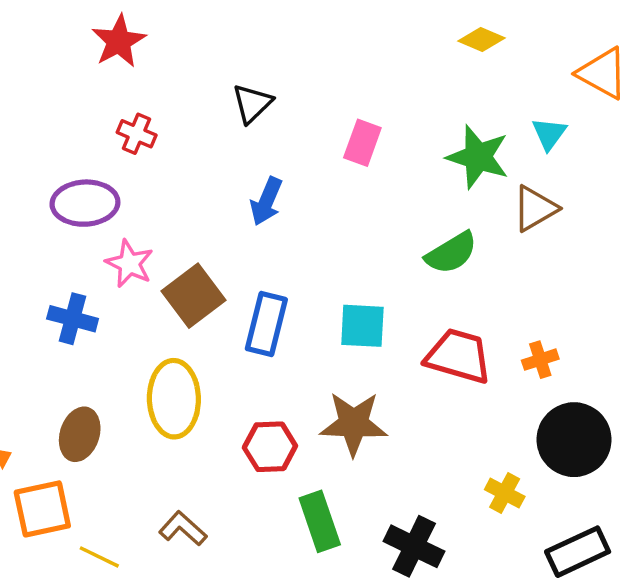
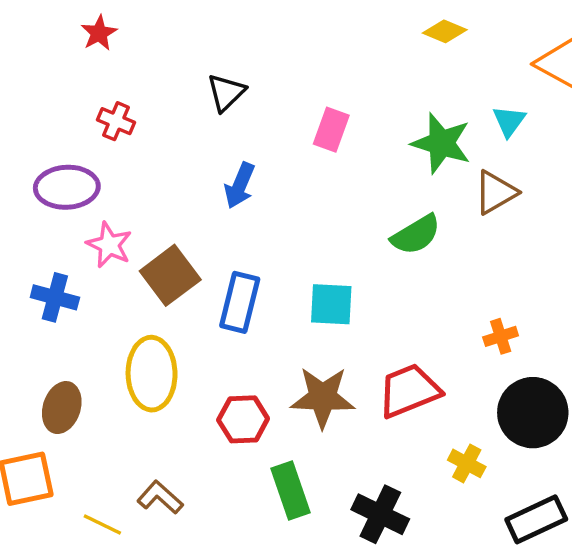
red star: (119, 41) -> (99, 33), size x0.7
red trapezoid: (458, 356) -> (409, 391), moved, turned -38
yellow line: (99, 557) -> (102, 524), moved

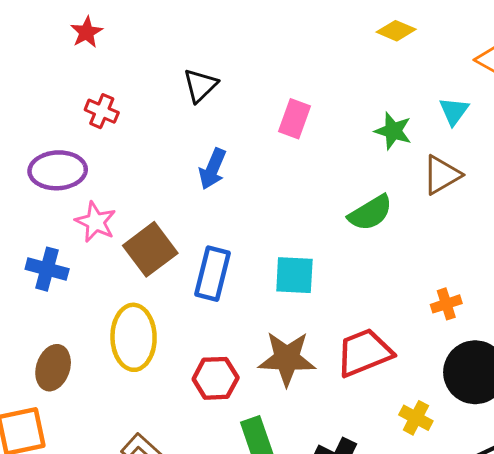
green star: (441, 143) -> (393, 131), size x0.7

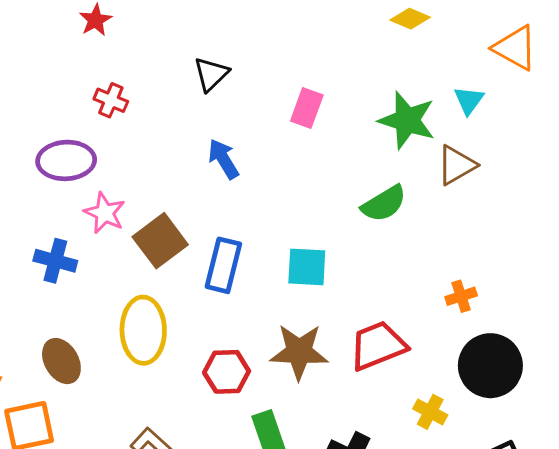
green star: (393, 131) -> (407, 120), size x1.5
blue arrow: (212, 169) -> (223, 159), turned 126
brown ellipse: (53, 368) -> (61, 361), turned -48

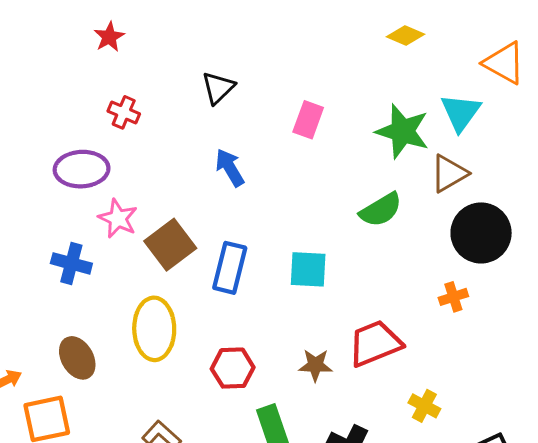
cyan triangle: (469, 100) -> (461, 112), size x1.4
brown star: (299, 352) -> (315, 365), moved, size x0.6
black circle: (490, 366) -> (481, 233), moved

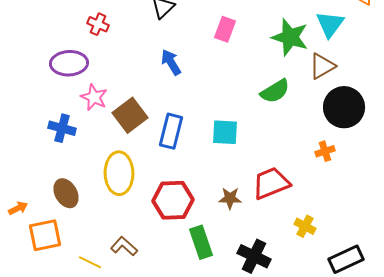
red hexagon: (233, 368) -> (173, 200), size x1.4

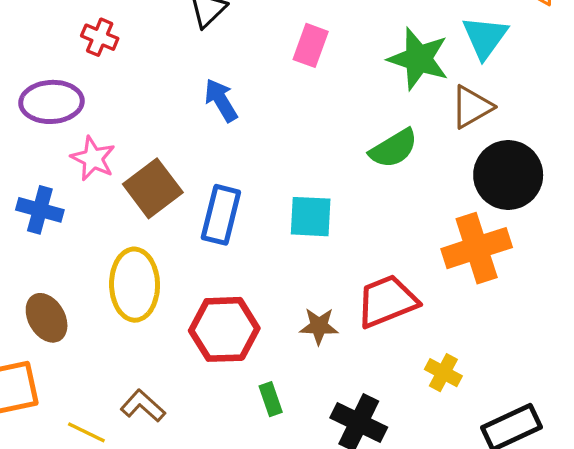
orange cross: (325, 151) -> (477, 248), size x2.0
green rectangle: (201, 242) -> (271, 399), size x0.6

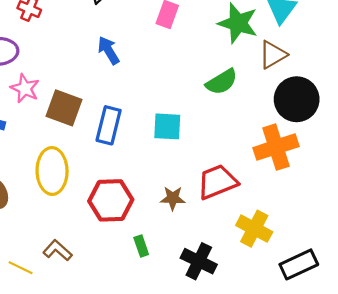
brown square: (153, 188) -> (64, 108), turned -33
yellow cross: (443, 373) -> (254, 229), size x1.5

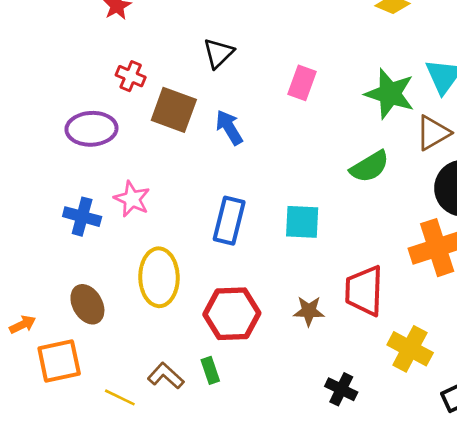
pink star: (25, 88) -> (132, 199), moved
brown square: (64, 108) -> (174, 110), moved
red trapezoid: (217, 182) -> (364, 291), turned -66
green rectangle: (141, 246) -> (210, 370), moved
black cross: (199, 261) -> (341, 389), size x0.7

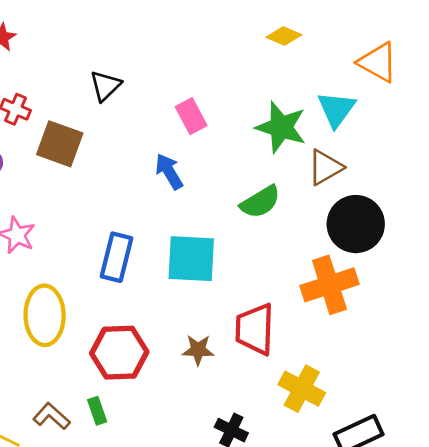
pink rectangle: (302, 83) -> (191, 116), turned -48
blue arrow: (229, 127) -> (169, 171), moved
cyan square: (302, 222) -> (191, 259), size x1.4

